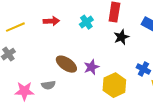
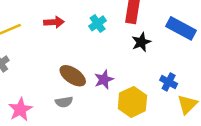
gray semicircle: (48, 85) -> (64, 102), moved
pink star: (24, 91) -> (20, 109), turned -30

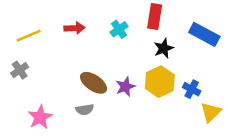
yellow hexagon: (132, 102) -> (160, 82), moved

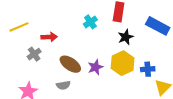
red arrow: (74, 28) -> (49, 37), moved
gray cross: (20, 70) -> (34, 54), moved
blue cross: (192, 89) -> (148, 69), turned -32

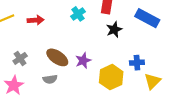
red arrow: (49, 37) -> (36, 20), moved
gray cross: (34, 54) -> (20, 58), moved
yellow hexagon: (123, 63) -> (111, 77), moved

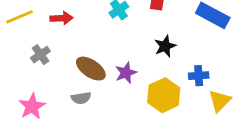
black star: (114, 29) -> (165, 46), moved
gray cross: (20, 58) -> (40, 55), moved

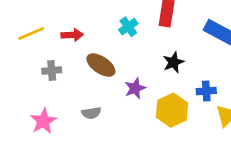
gray cross: (40, 55) -> (52, 70), turned 30
brown ellipse: (91, 69) -> (101, 65), moved

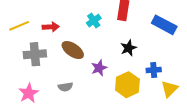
gray cross: (52, 70) -> (35, 54), size x1.5

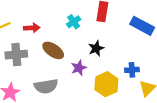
black star: (128, 48) -> (96, 48), moved
gray semicircle: (65, 87) -> (46, 86), size x1.6

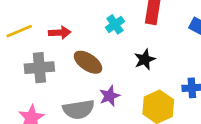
purple star: (79, 68) -> (110, 96), moved

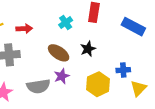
brown ellipse: (88, 62) -> (59, 53), moved

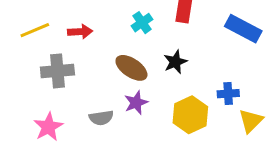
gray semicircle: (38, 86) -> (101, 118), size x0.7

